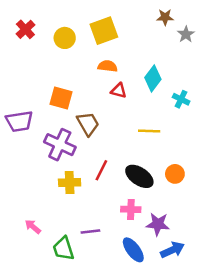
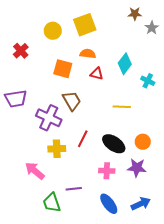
red cross: (25, 29) -> (21, 51), moved
orange square: (61, 98) -> (63, 69), moved
purple star: (158, 224) -> (137, 168), moved
pink arrow: (33, 227) -> (35, 171), moved, size x1.5

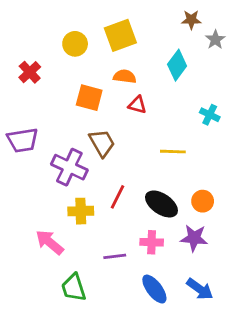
cyan diamond: (125, 64) -> (177, 65), moved
purple line: (74, 189) -> (115, 256), moved
blue arrow: (141, 204) -> (200, 289), turned 60

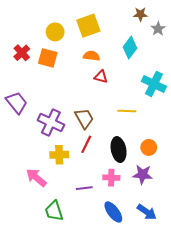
orange square: (89, 98) -> (48, 58), moved
cyan cross: (210, 115) -> (154, 84), size x1.6
purple trapezoid: (23, 140) -> (17, 103), turned -120
brown trapezoid: (102, 143) -> (84, 118), moved
black ellipse: (161, 204) -> (119, 150), turned 45

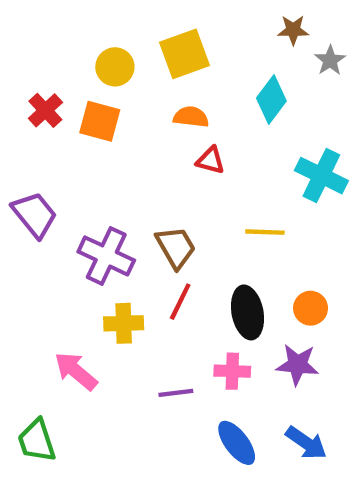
green trapezoid: (54, 211) -> (37, 441), moved

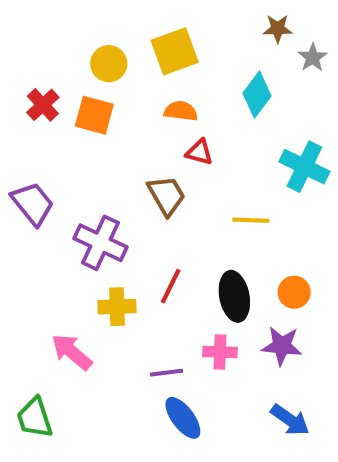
brown trapezoid: (176, 247) -> (166, 195), moved
blue ellipse: (237, 443) -> (183, 418), moved

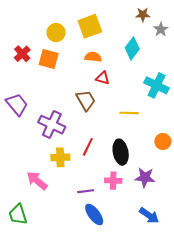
orange circle: (294, 292) -> (163, 141), moved

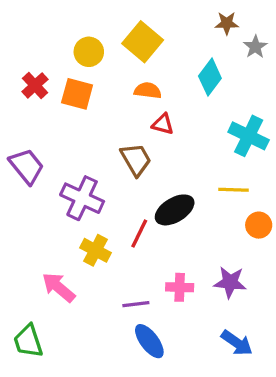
yellow square: (90, 26) -> (143, 42), turned -30
yellow line: (129, 113) -> (233, 190), moved
black ellipse: (121, 152) -> (175, 210), moved, turned 70
yellow cross: (60, 157) -> (96, 250), turned 30

